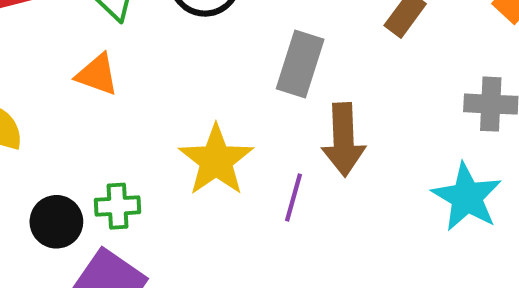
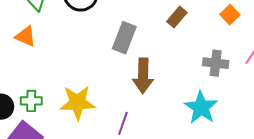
yellow star: (216, 160) -> (77, 103), moved, turned 30
purple line: (293, 198) -> (123, 123), moved

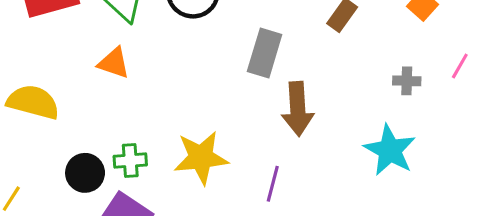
gray cross: (216, 63) -> (407, 81), size x0.7

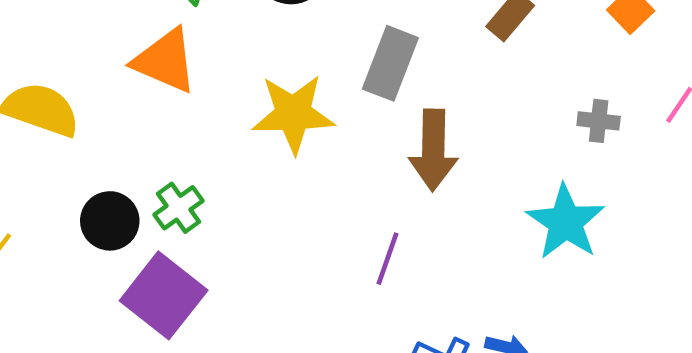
orange triangle: (114, 63) -> (165, 61), size x1.4
yellow star: (201, 158) -> (293, 114), moved
green cross: (130, 161) -> (178, 208), turned -36

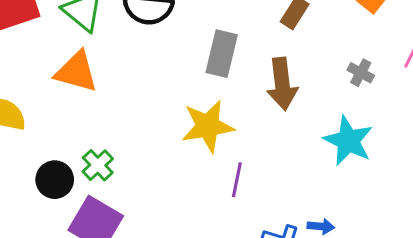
yellow star: (293, 114) -> (208, 126), moved
gray cross: (599, 121) -> (361, 73), turned 30
brown arrow: (433, 150) -> (282, 84), moved

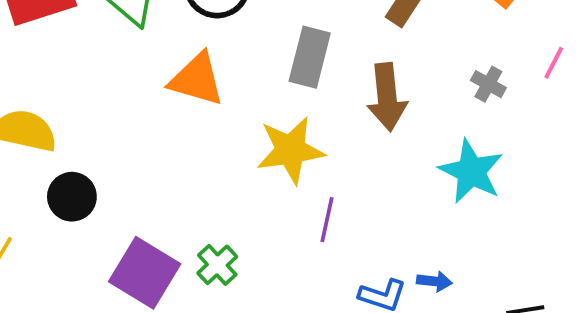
orange triangle: (76, 72) -> (197, 79), moved
green cross: (98, 165) -> (217, 265), moved
black circle: (55, 180) -> (72, 197), moved

